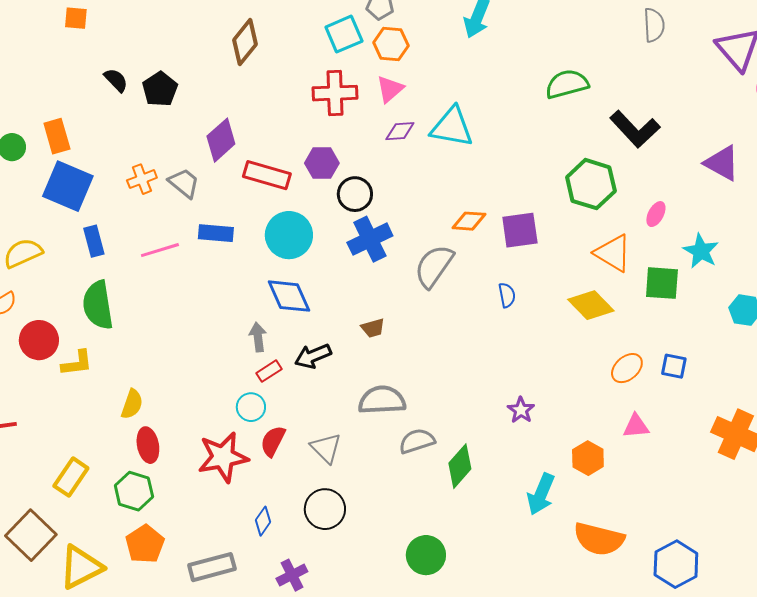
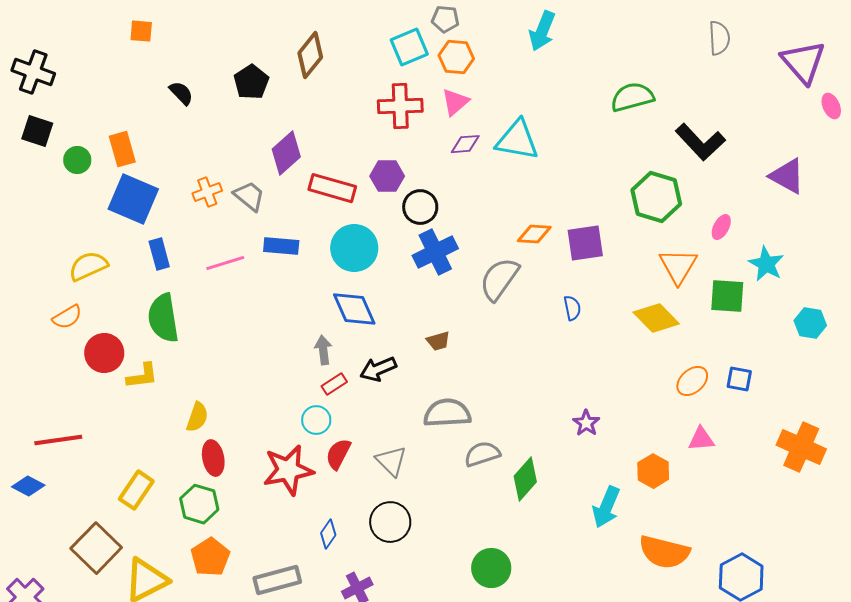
black pentagon: (160, 89) -> (251, 82), moved
orange triangle: (613, 253) -> (678, 266), turned 30

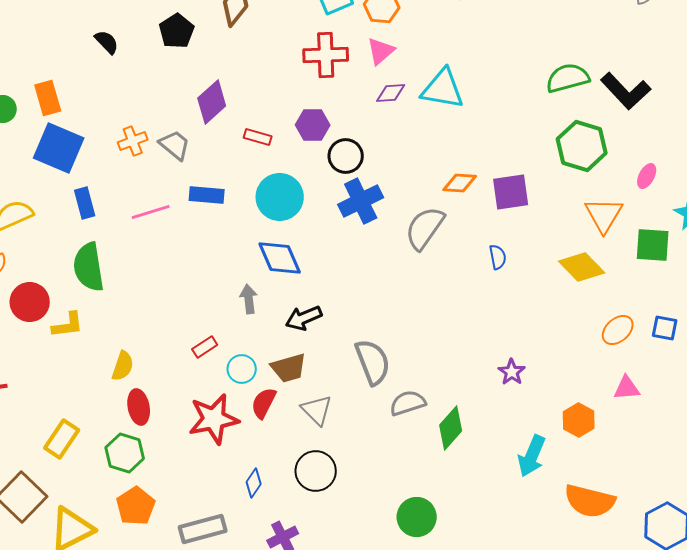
green semicircle: (632, 97) -> (568, 78), moved
red rectangle: (332, 188) -> (258, 137), size x0.6
brown trapezoid: (438, 341) -> (289, 368), moved, size x1.5
red rectangle: (334, 384) -> (205, 347), moved
gray semicircle: (447, 413) -> (373, 362), turned 72

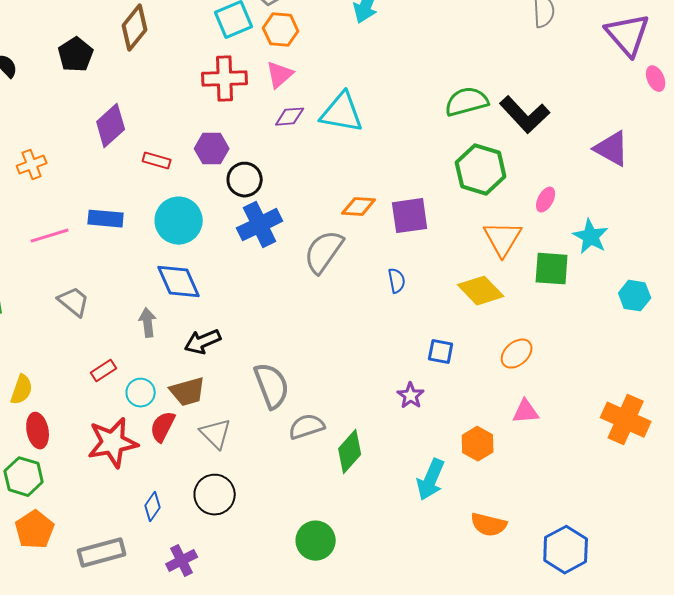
gray trapezoid: (175, 145) -> (74, 302), moved
blue square: (665, 328) -> (441, 352), moved
orange semicircle: (590, 501) -> (489, 525), size x0.7

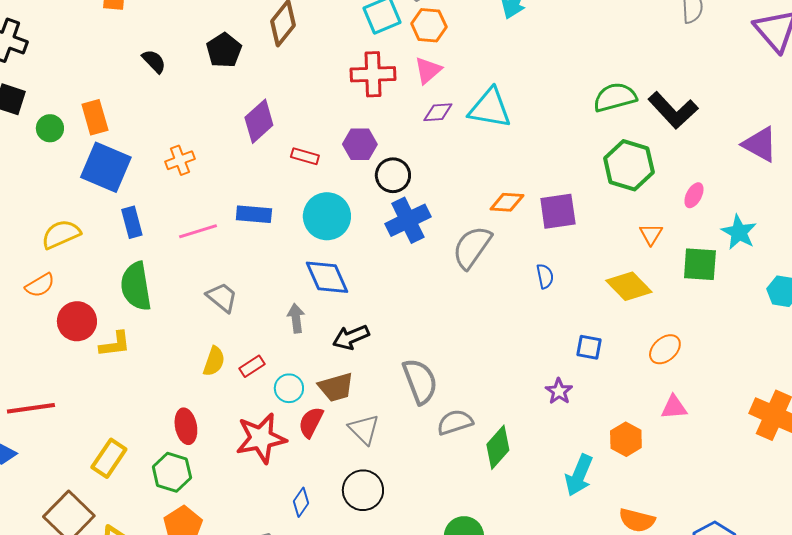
orange triangle: (503, 239) -> (651, 234), size x0.6
yellow semicircle: (22, 390) -> (214, 361), moved

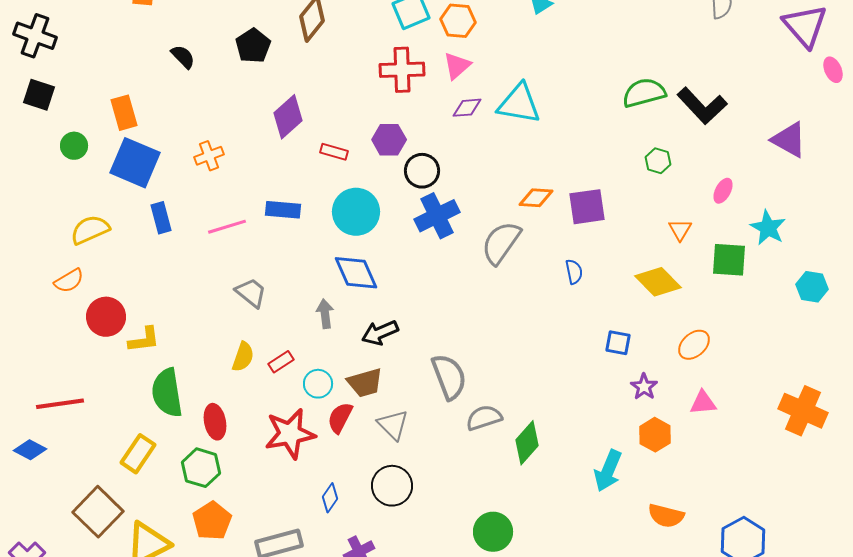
green circle: (50, 128) -> (74, 146), moved
green hexagon: (629, 165) -> (658, 161), size x0.5
green semicircle: (136, 286) -> (167, 393), moved
purple star: (559, 391) -> (644, 387), moved

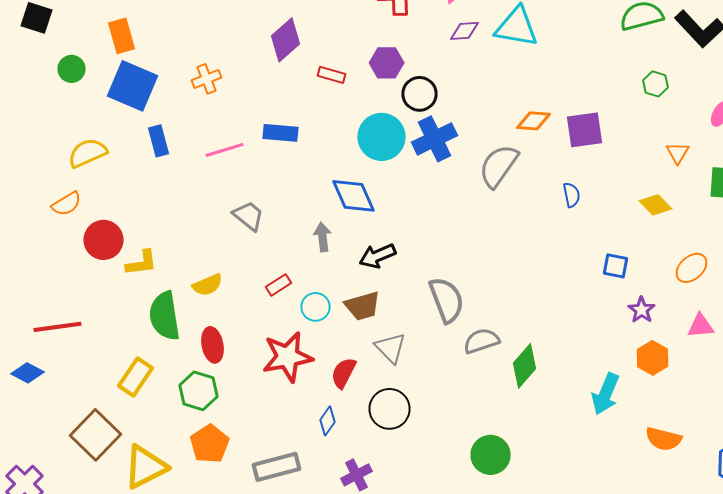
cyan circle: (356, 212) -> (382, 137), moved
yellow diamond: (658, 282) -> (656, 205), size x0.7
yellow semicircle: (243, 357) -> (208, 285), moved, turned 48
red semicircle: (340, 418) -> (344, 373), moved

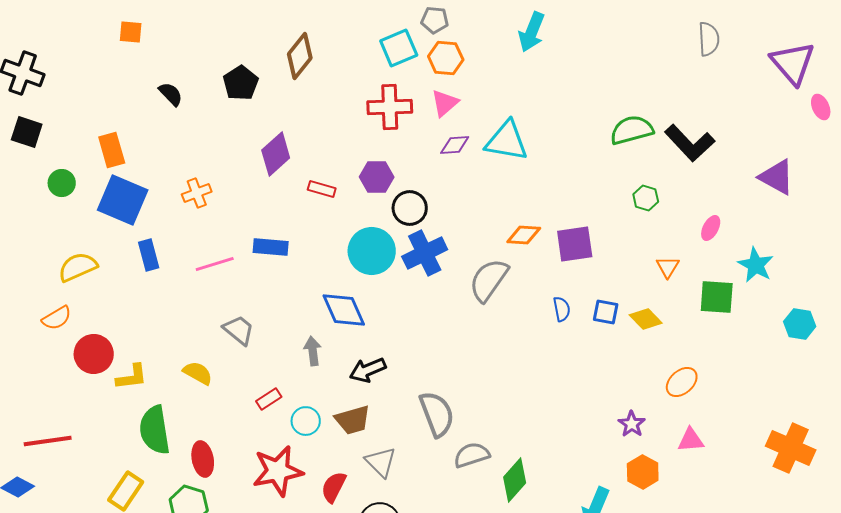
blue square: (616, 266) -> (606, 312), moved
yellow semicircle: (208, 285) -> (198, 373), moved, turned -128

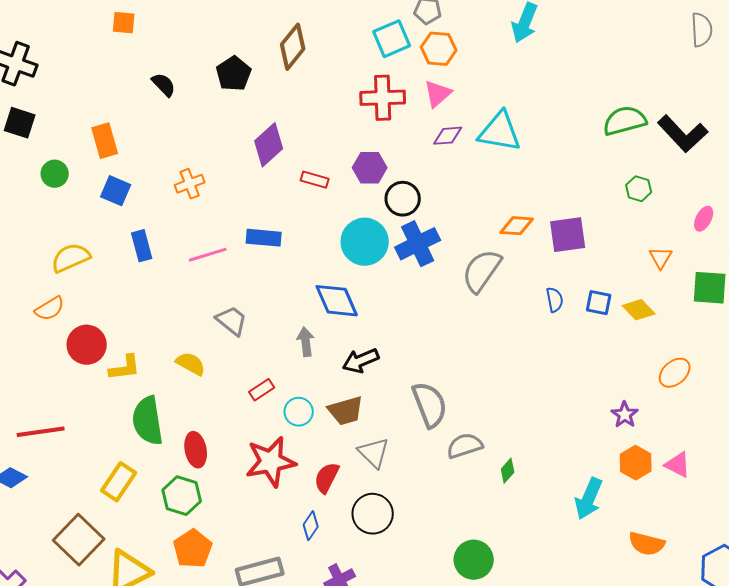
blue square: (123, 200) -> (116, 191), size x0.6
pink triangle: (691, 440) -> (678, 465), moved, turned 32
green diamond: (515, 480) -> (508, 471), size x0.6

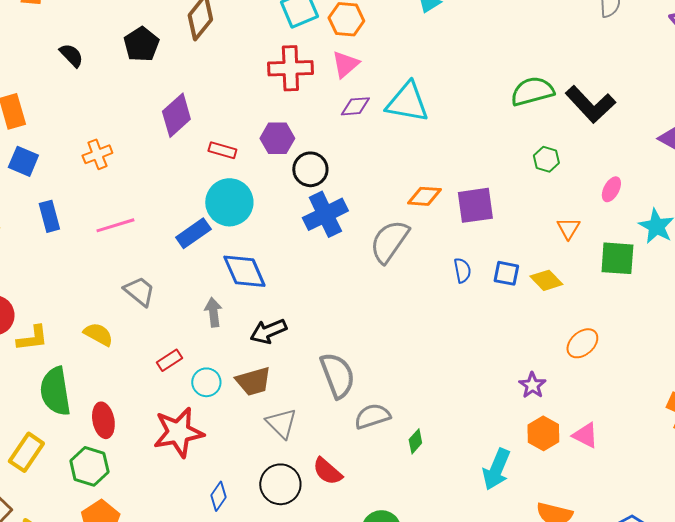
blue rectangle: (264, 238) -> (193, 233), moved, turned -40
cyan circle: (365, 242) -> (229, 202), moved
red semicircle: (327, 478) -> (327, 471), moved, turned -76

